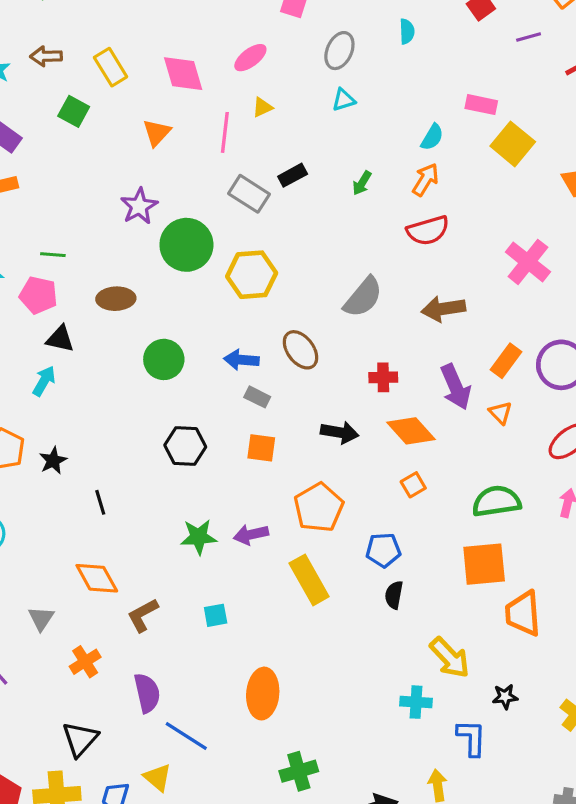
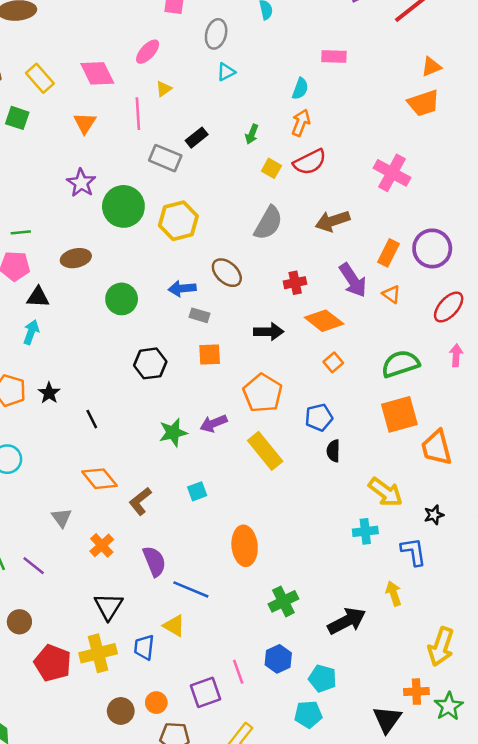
yellow square: (513, 144) -> (271, 168), moved, size x0.6

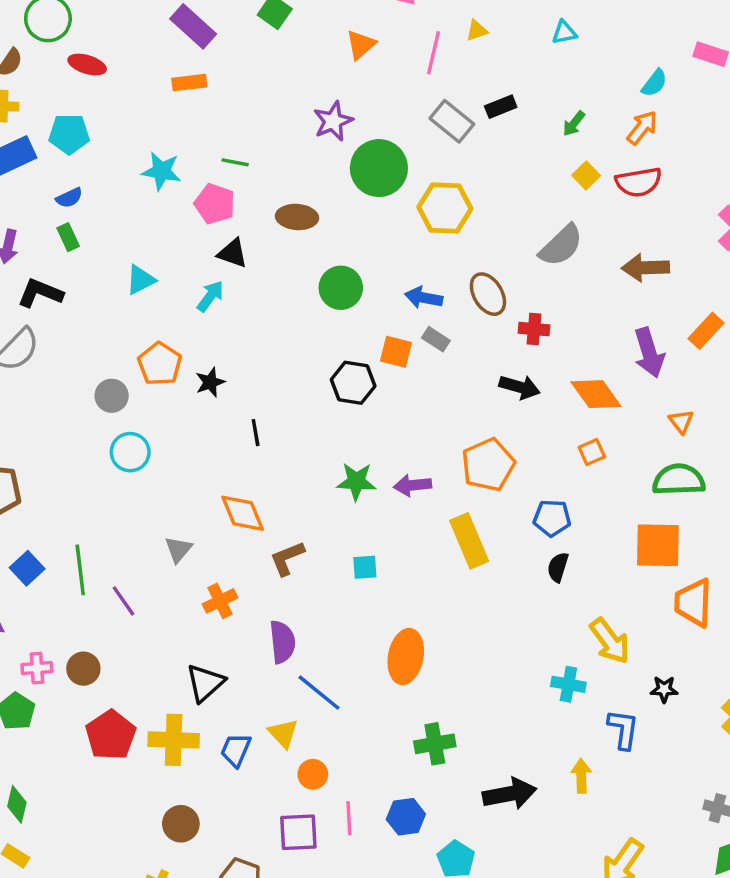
red cross: (295, 283) -> (534, 329), moved
orange triangle: (391, 294) -> (681, 422), moved
orange square: (210, 354) -> (396, 352), moved
orange circle: (156, 703) -> (313, 774), moved

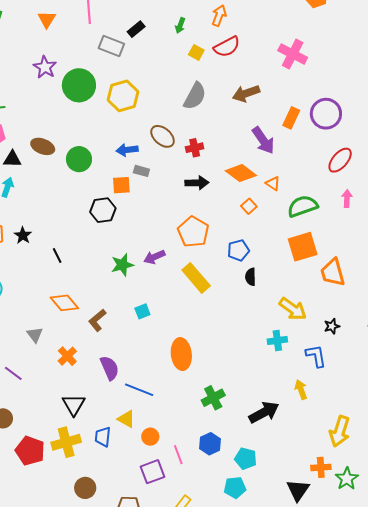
brown ellipse: (297, 217) -> (43, 146), moved, turned 35
orange triangle: (681, 422) -> (273, 183), moved

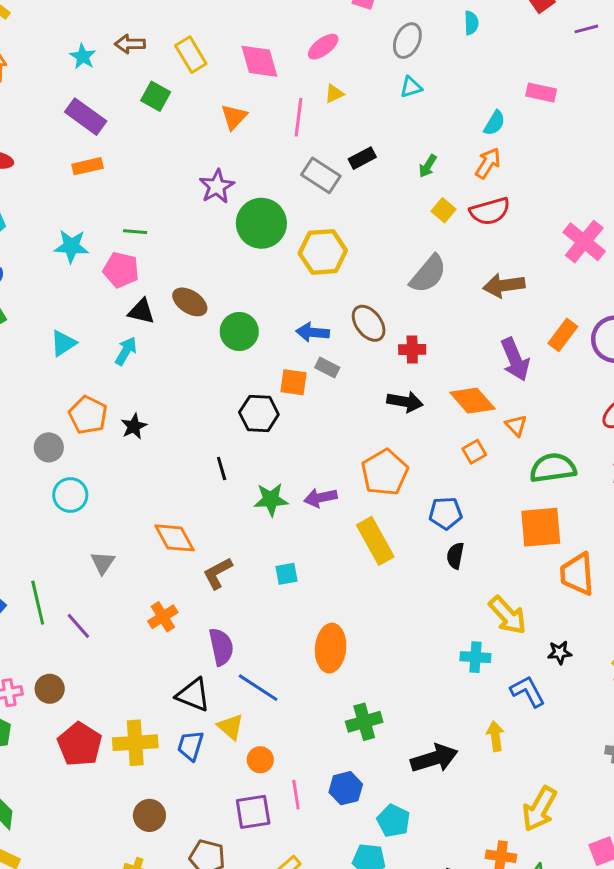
black line: (57, 255) -> (222, 468), moved
gray triangle: (35, 335) -> (103, 563), moved
blue L-shape: (316, 356) -> (528, 691), turned -30
black triangle: (74, 405) -> (193, 695), moved, turned -50

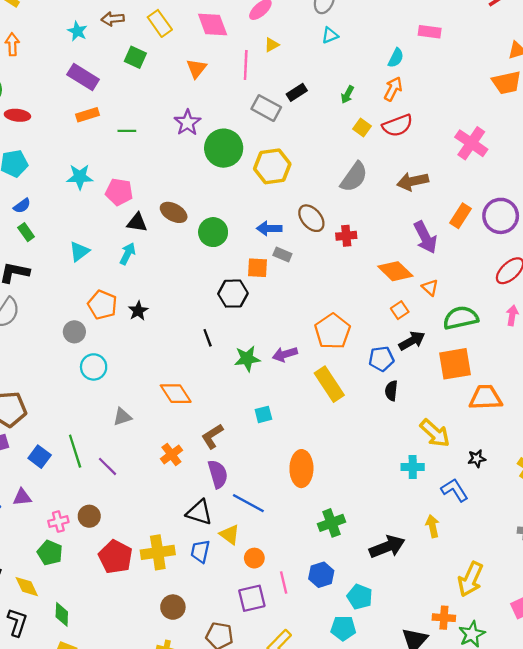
green line: (135, 232) -> (127, 131), moved
black arrow: (405, 402) -> (412, 341), moved, turned -35
gray triangle: (103, 563) -> (122, 417), turned 42
brown L-shape: (218, 573) -> (212, 436), moved
orange trapezoid: (577, 574) -> (486, 398), turned 96

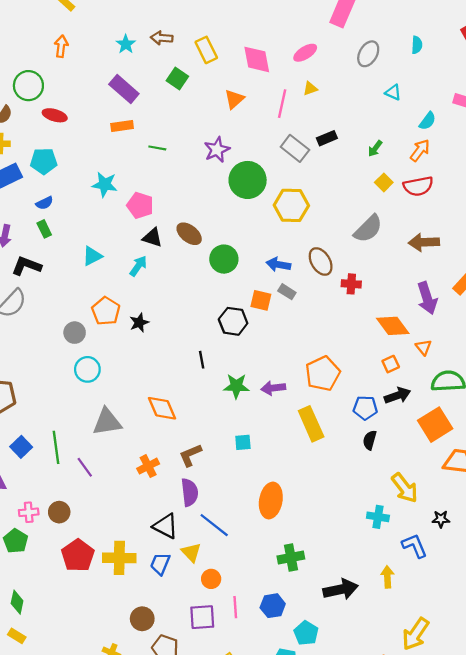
cyan triangle: (330, 35) -> (393, 92), moved, turned 36
orange square: (455, 364) -> (435, 425), turned -32
gray triangle: (122, 417) -> (107, 422), size x1.6
brown circle: (173, 607) -> (142, 619), moved

